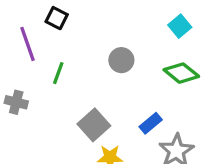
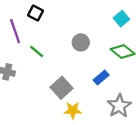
green line: (58, 73) -> (37, 51), turned -70
blue rectangle: (151, 123) -> (101, 78), moved

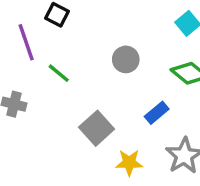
yellow star: (73, 110) -> (129, 163), moved

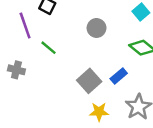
gray circle: (126, 59) -> (97, 28), moved
gray square: (97, 128) -> (89, 81), moved

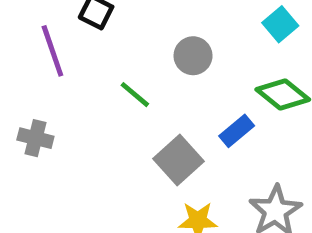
green line: (48, 48) -> (135, 95), moved
blue rectangle: (119, 76) -> (237, 131), moved

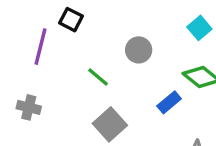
purple line: (52, 51) -> (41, 47), turned 33
gray square: (178, 160) -> (110, 124), moved

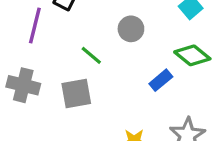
gray cross: (29, 107) -> (23, 85), size x1.4
gray square: (110, 124) -> (76, 93), moved, turned 32

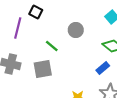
blue rectangle: (161, 80) -> (103, 68), moved

